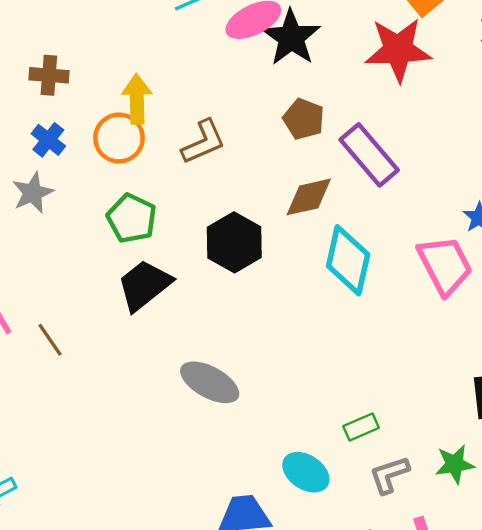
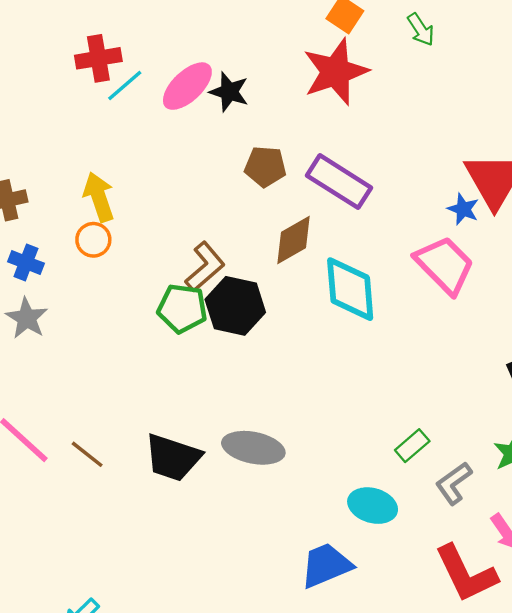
black star: (291, 37) -> (229, 92), size x0.7
orange circle: (119, 138) -> (93, 240), size x0.7
brown L-shape: (203, 142) -> (205, 267), moved
green pentagon: (132, 218) -> (182, 308), moved
black trapezoid: (144, 285) -> (173, 458), moved, turned -106

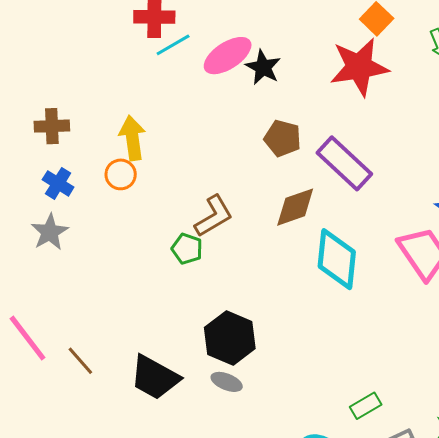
black hexagon: (235, 306) -> (230, 338), moved
green pentagon: (182, 308) -> (187, 249), size x0.7
gray ellipse: (253, 448) -> (227, 382), size x0.6

